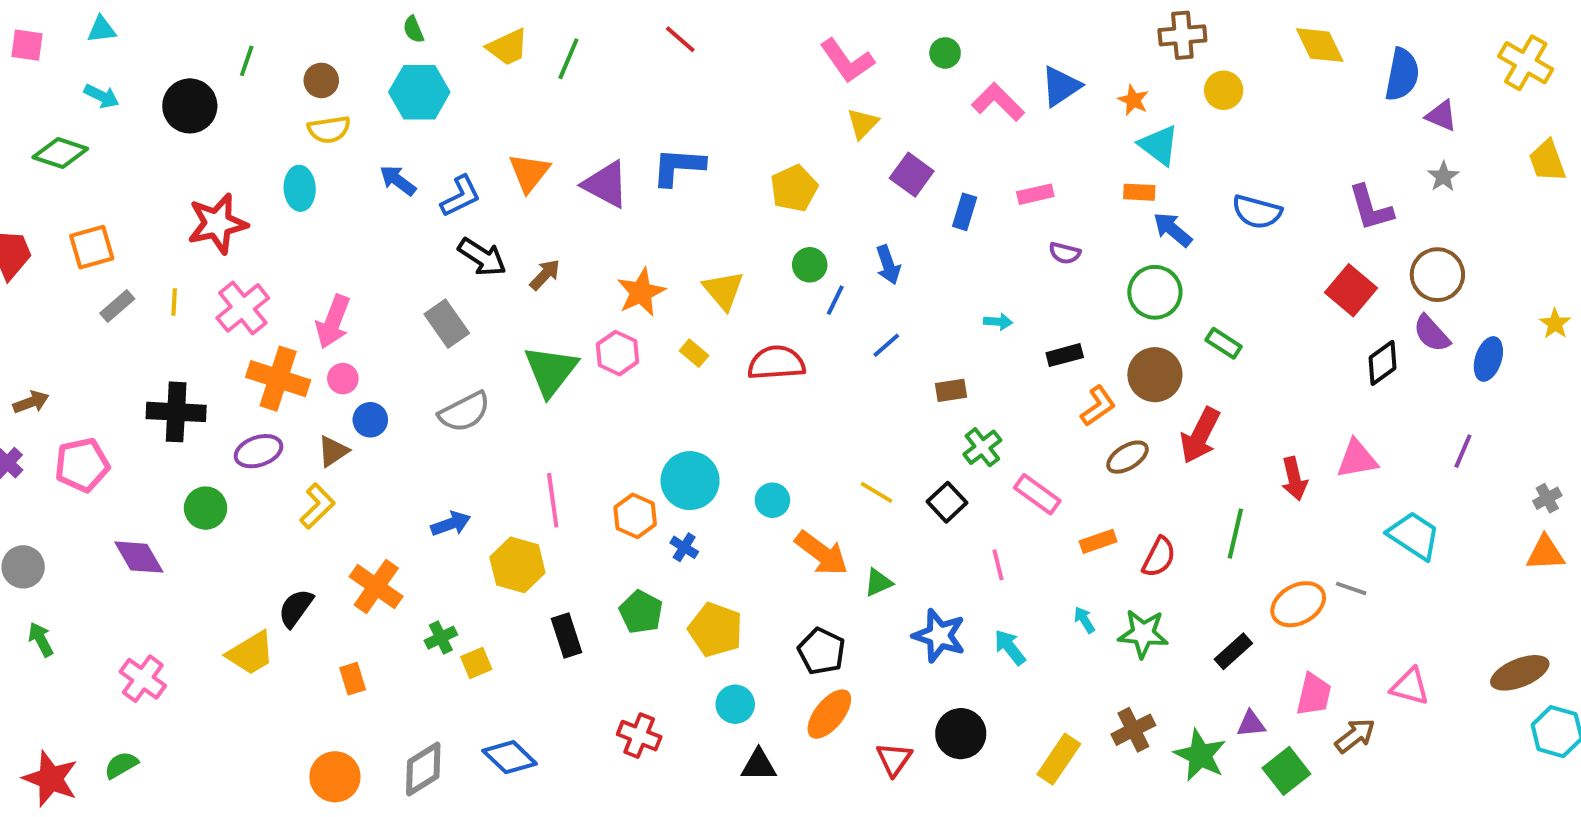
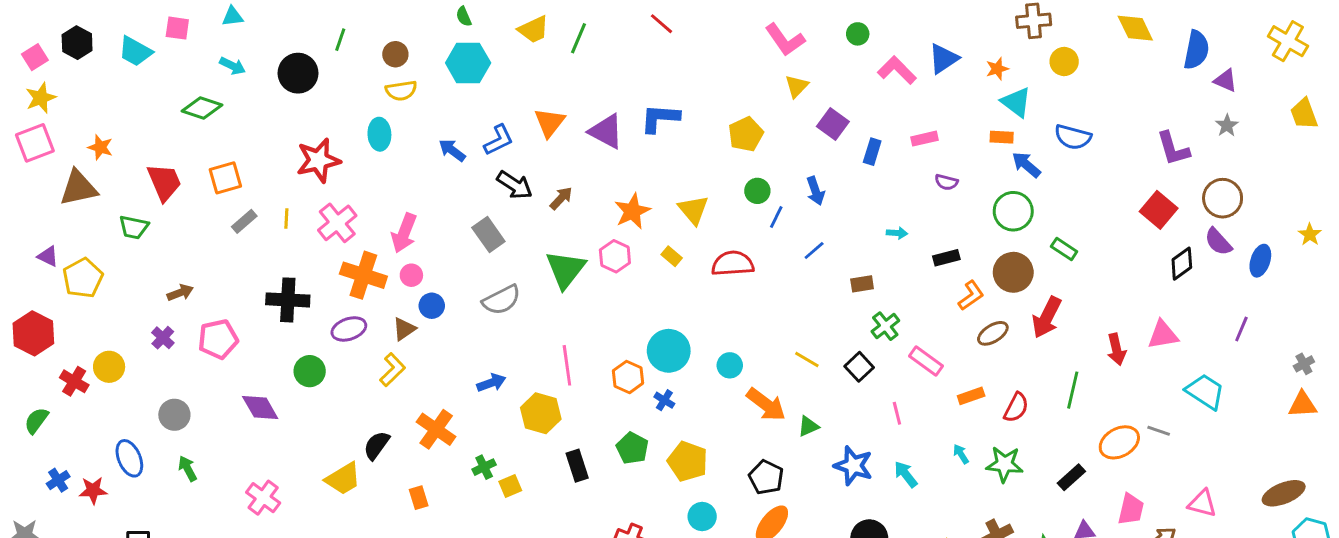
orange star: (1133, 100) -> (997, 69), turned 30
blue arrow: (398, 180) -> (452, 150), moved
blue semicircle: (1257, 212) -> (1073, 137), moved

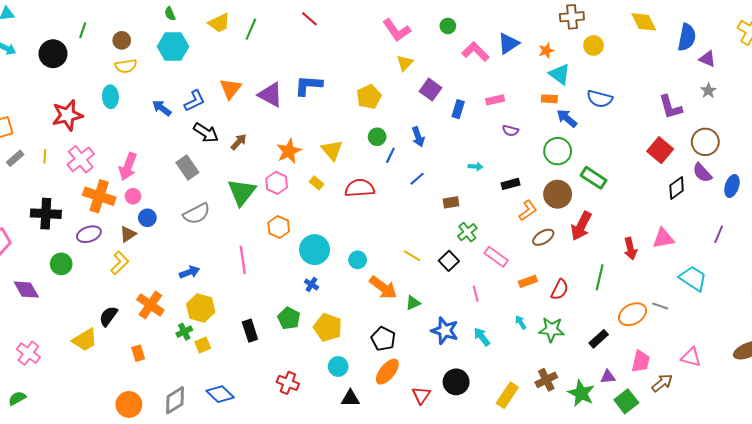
green rectangle: (1064, 249) -> (593, 178), size x1.4
orange hexagon: (628, 377) -> (279, 227), moved
yellow hexagon: (541, 413) -> (201, 308), moved

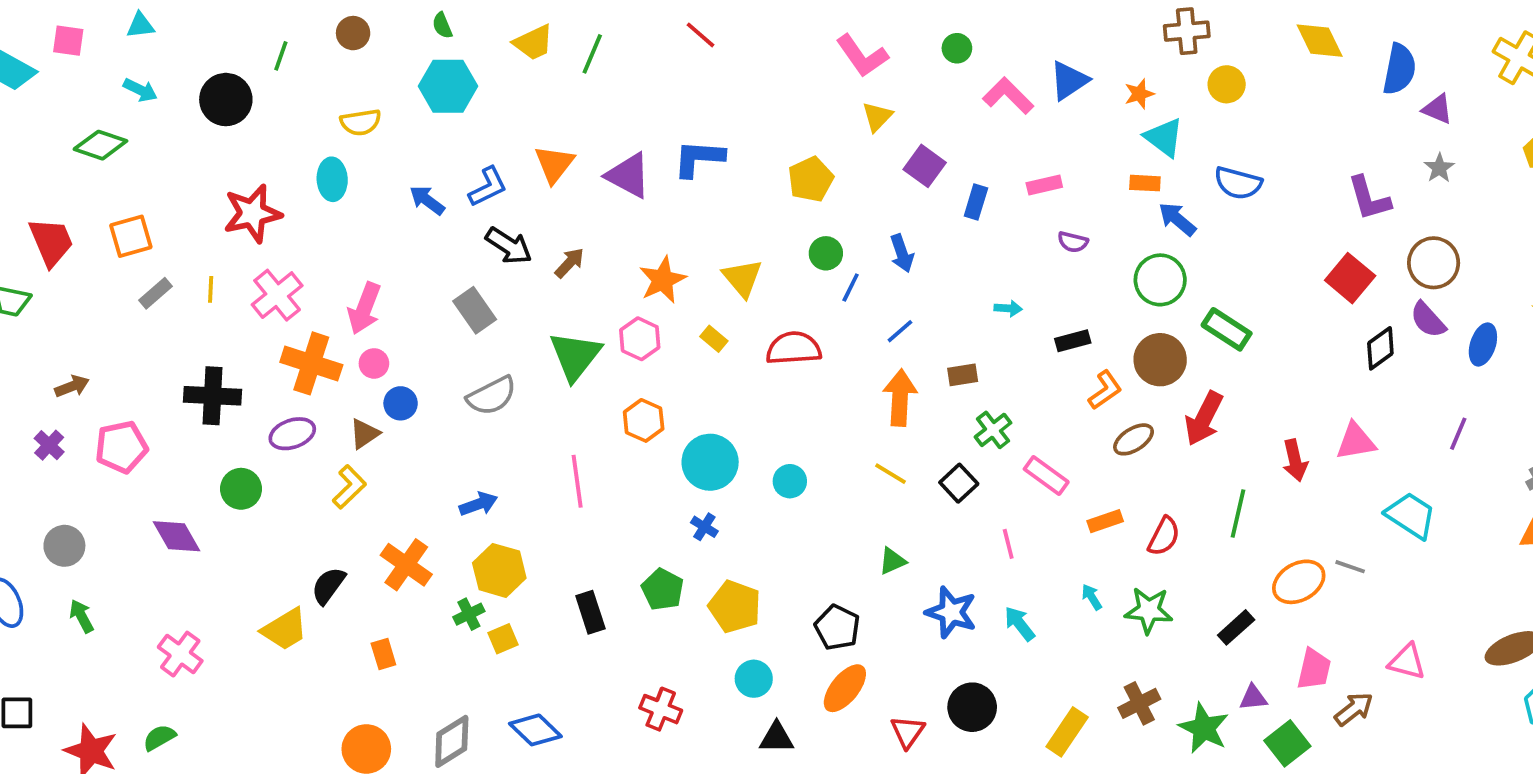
brown circle: (122, 40) -> (353, 33), moved
orange arrow: (383, 288) -> (900, 398), moved, turned -124

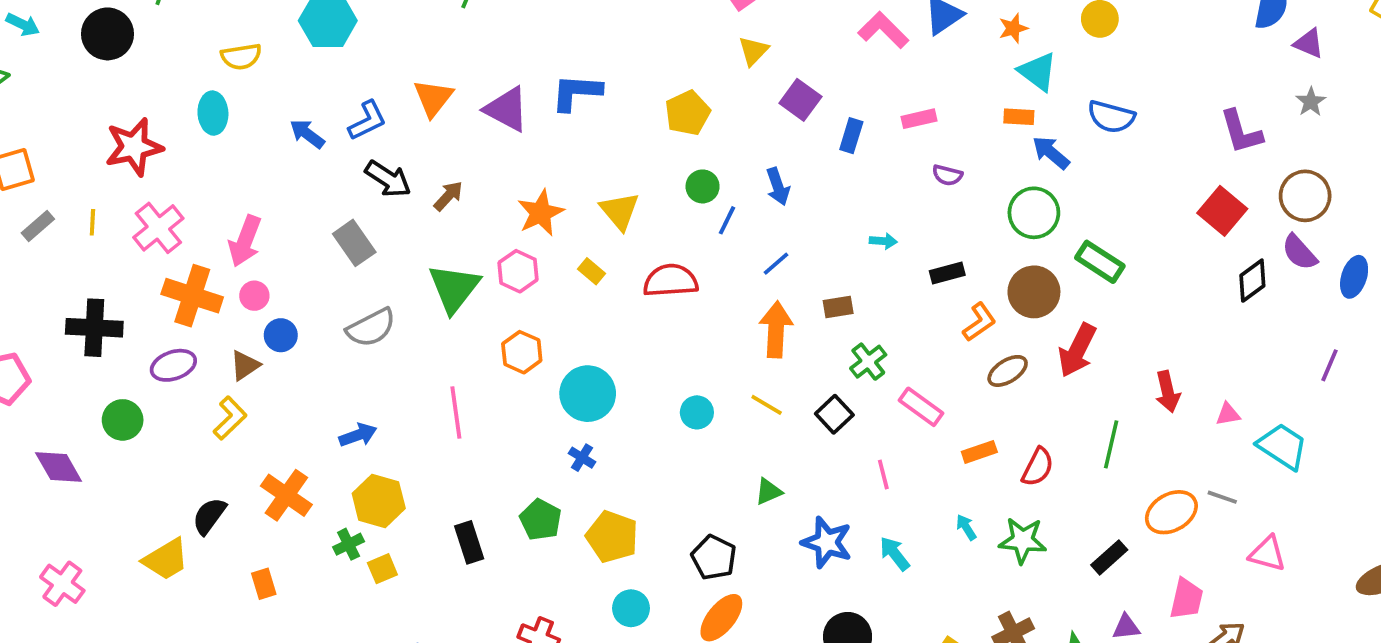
pink triangle: (1356, 441) -> (1228, 414), moved, size x0.6
cyan circle: (790, 481) -> (697, 412), moved
pink triangle: (1407, 662) -> (1267, 554), moved

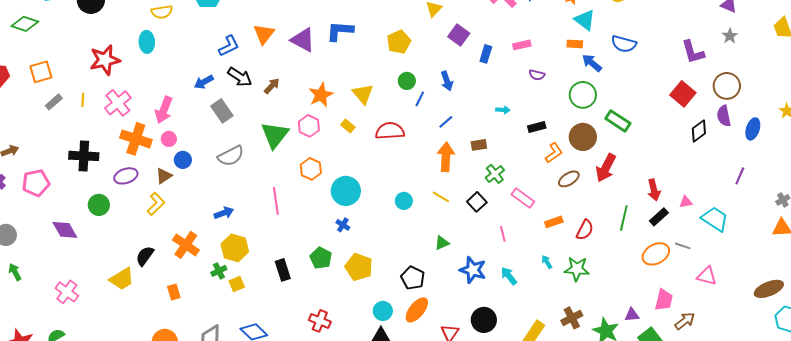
blue arrow: (307, 134) -> (204, 82), moved, turned -66
purple semicircle: (1299, 252) -> (724, 116), turned 30
black rectangle: (1109, 557) -> (659, 217), moved
cyan circle: (631, 608) -> (383, 311), moved

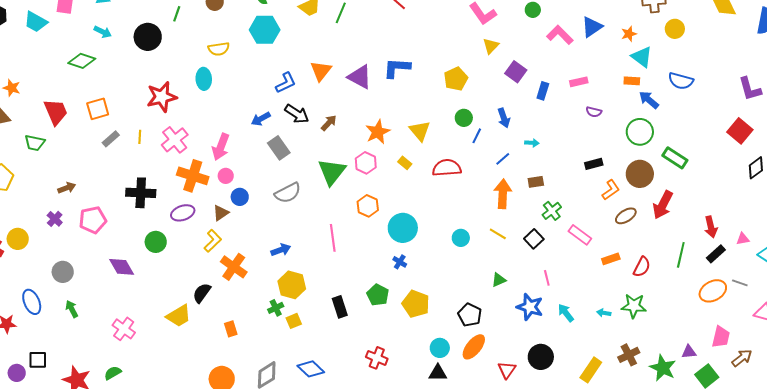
cyan arrow: (503, 110) -> (532, 143), moved
pink line: (503, 234) -> (547, 278), moved
orange cross: (186, 245) -> (234, 267), moved
cyan arrow: (547, 262) -> (604, 313), moved, turned -48

